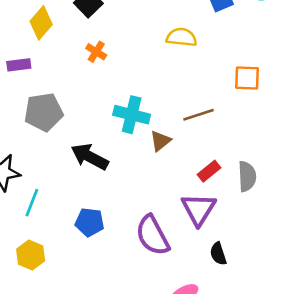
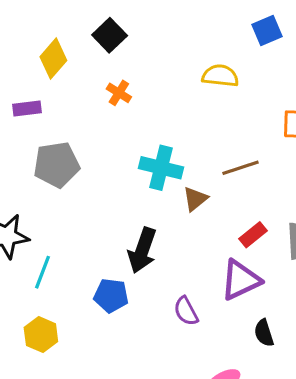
black arrow: (90, 157) -> (142, 250), moved, turned -99
purple triangle: (198, 209) -> (241, 280), turned 33
purple semicircle: (153, 235) -> (186, 311), size x0.6

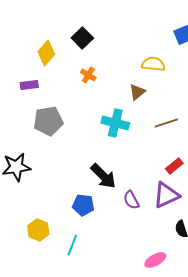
brown triangle: (195, 199) -> (137, 92), moved
black arrow: (142, 250) -> (103, 176), turned -64
cyan line: (43, 272) -> (72, 245), moved
purple semicircle: (186, 311) -> (131, 200), moved

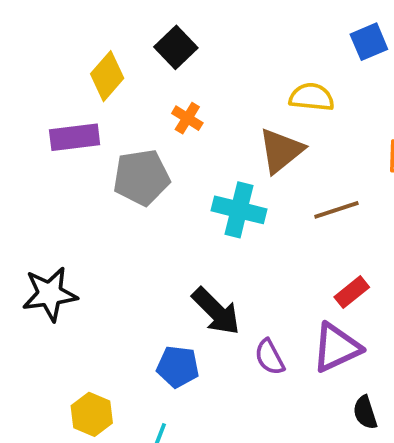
purple rectangle: (29, 85) -> (75, 137), size x1.4
brown triangle: (137, 92) -> (281, 151), size x1.5
gray pentagon: (48, 121) -> (141, 177), moved

